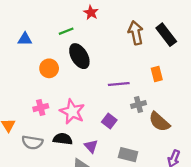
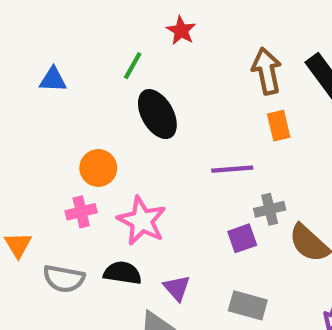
green line: (66, 31) -> (133, 66), turned -40
orange circle: (49, 68) -> (98, 168), moved
orange rectangle: (157, 74) -> (279, 126), moved
purple square: (109, 121) -> (242, 238), moved, turned 32

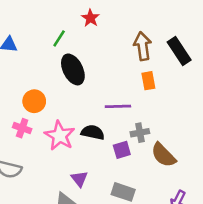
pink cross: (81, 212) -> (22, 128), turned 30
black semicircle: (122, 273) -> (93, 132), moved

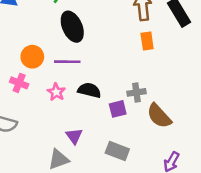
purple line: (118, 106) -> (67, 62), moved
pink star: (60, 136) -> (56, 92), size x0.6

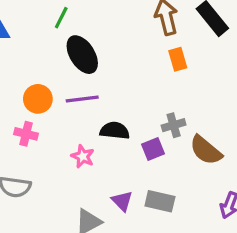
pink star: (56, 92) -> (83, 156), moved
purple triangle: (74, 136) -> (122, 201), moved

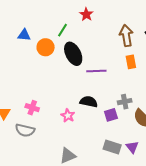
orange circle: (38, 99) -> (46, 47), moved
purple line: (82, 99) -> (96, 71), moved
pink cross: (26, 134) -> (32, 108), moved
purple triangle: (122, 201) -> (132, 147), moved

